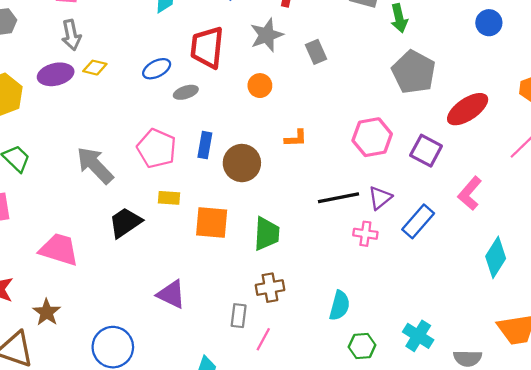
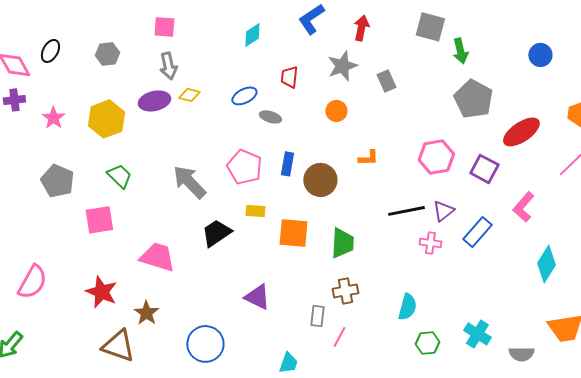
red trapezoid: (207, 47) -> (289, 77), size x0.6
gray ellipse: (186, 92) -> (270, 117), turned 35

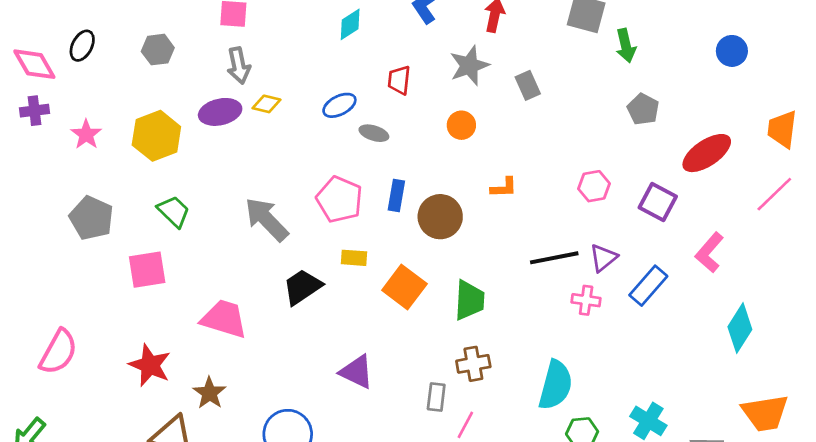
gray pentagon: (473, 99) -> (643, 109), size x0.6
pink hexagon: (436, 157) -> (594, 186), size x0.7
orange square: (293, 233) -> (404, 287), turned 32
cyan semicircle: (407, 307) -> (556, 385), size x1.4

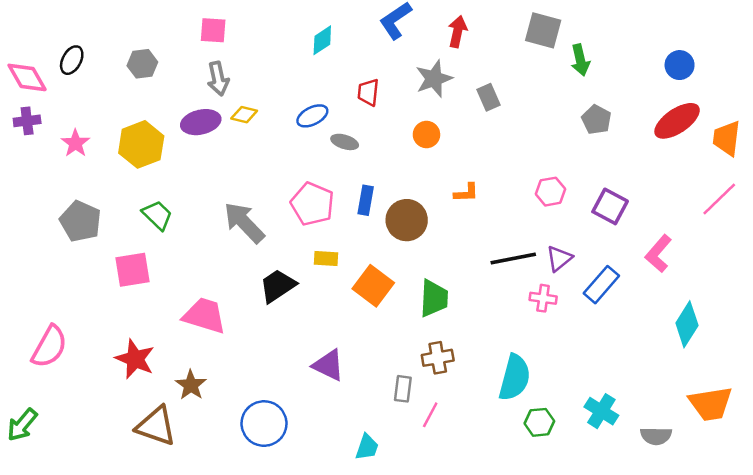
red ellipse: (707, 153) -> (677, 121), moved

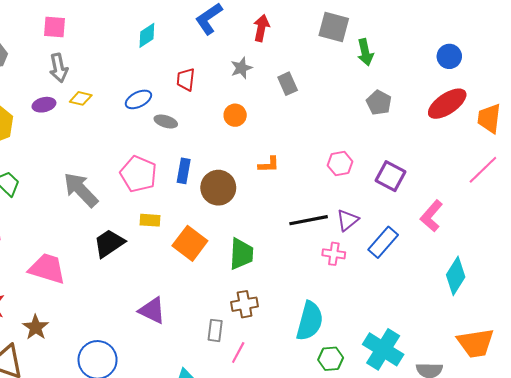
gray star: (434, 79) -> (241, 68), size x0.7
purple ellipse: (201, 122) -> (44, 105), size x0.7
cyan cross: (601, 411) -> (383, 349), size x1.4

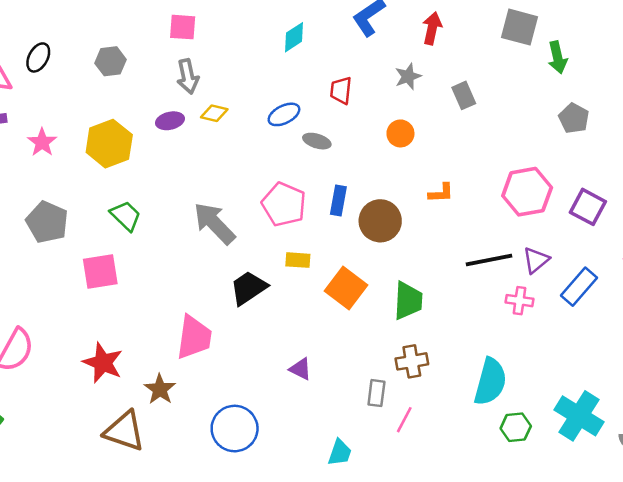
pink hexagon: (340, 163) -> (527, 192), size x1.6
pink trapezoid: (47, 269) -> (194, 337), moved, turned 81
purple triangle: (152, 311) -> (300, 369), size x0.7

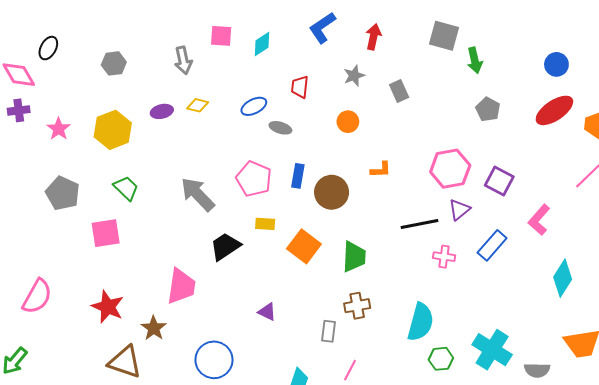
pink square: (183, 27) -> (221, 36), moved
black ellipse: (38, 57) -> (48, 48), moved
gray arrow: (188, 76) -> (183, 60), moved
purple triangle: (536, 260) -> (459, 210), moved
pink line: (404, 420) -> (350, 370), moved

